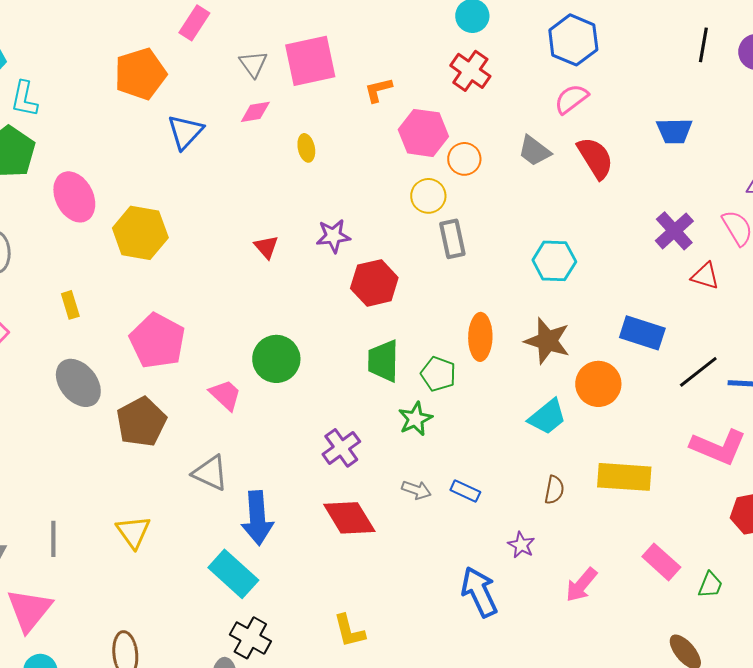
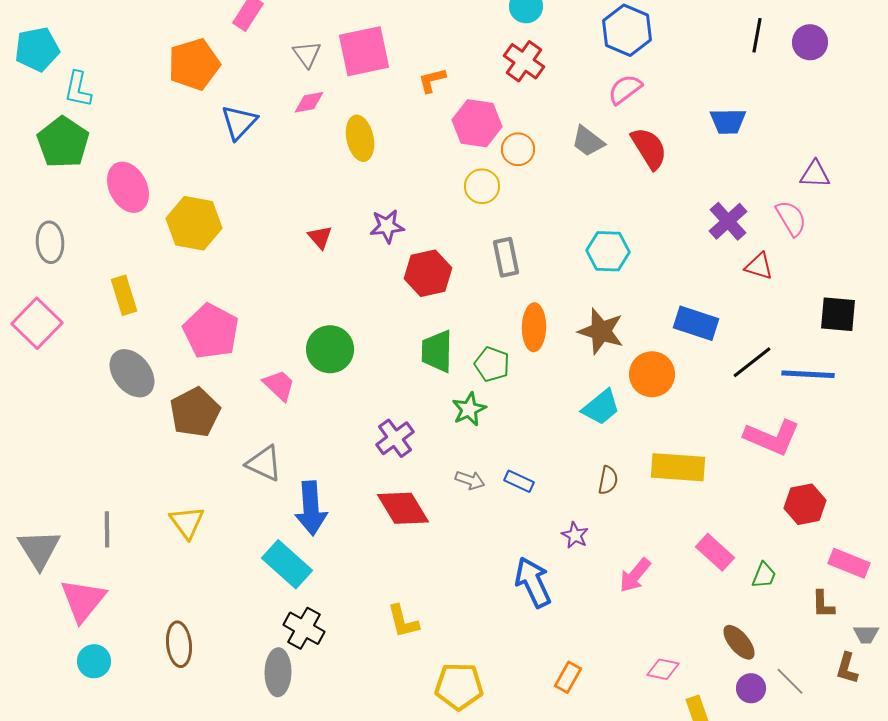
yellow ellipse: (306, 148) -> (360, 138), size x1.6
gray rectangle: (452, 239) -> (506, 257), moved
yellow rectangle: (70, 305) -> (124, 295), size x1.4

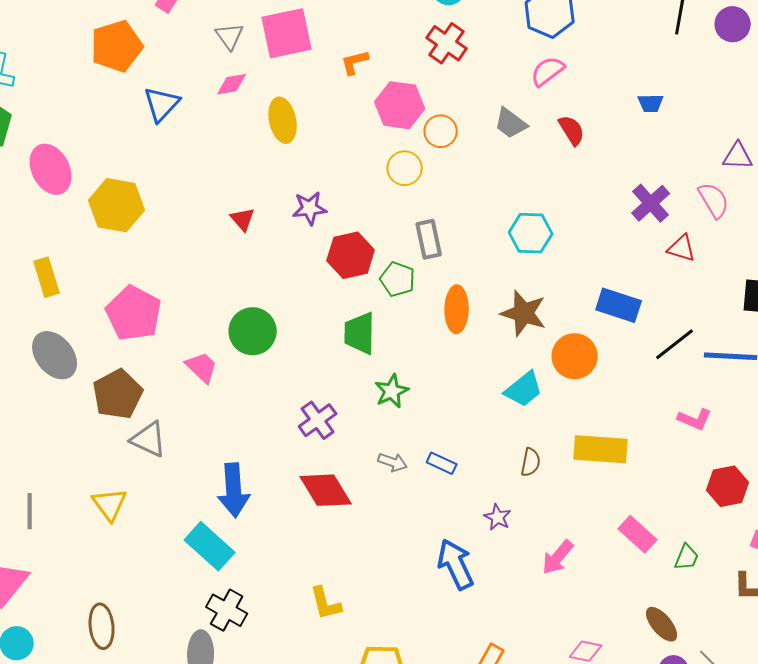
blue trapezoid: (728, 121) -> (651, 103), size x0.7
red semicircle: (649, 148) -> (572, 130), size x0.7
green pentagon: (492, 364) -> (398, 279), moved
pink L-shape: (772, 437) -> (695, 419), size x0.6
gray triangle: (264, 463) -> (149, 439), moved

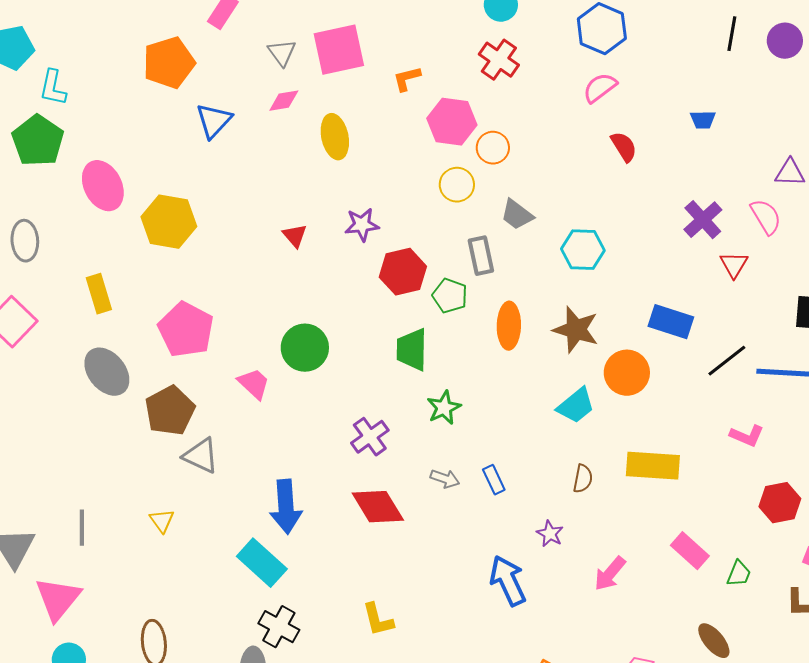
gray trapezoid: (511, 123) -> (517, 215), moved
red triangle: (682, 248) -> (734, 265), turned 44
blue rectangle: (442, 463) -> (494, 480), turned 40
yellow triangle: (110, 504) -> (162, 521), size x0.7

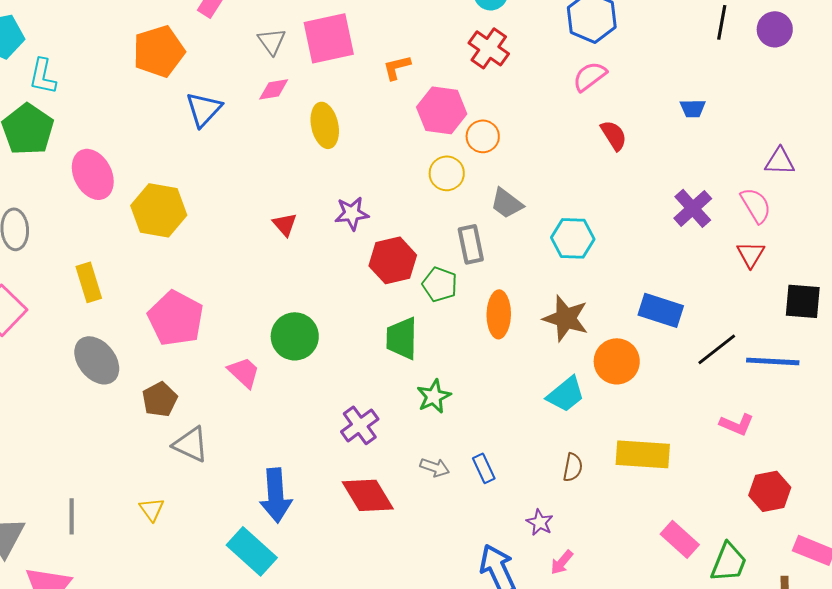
red triangle: (734, 265) -> (751, 254), moved
brown pentagon: (170, 411) -> (160, 399), size x0.7
pink arrow: (610, 574) -> (562, 562), moved, size x0.7
green trapezoid: (739, 574) -> (729, 562), size x1.5

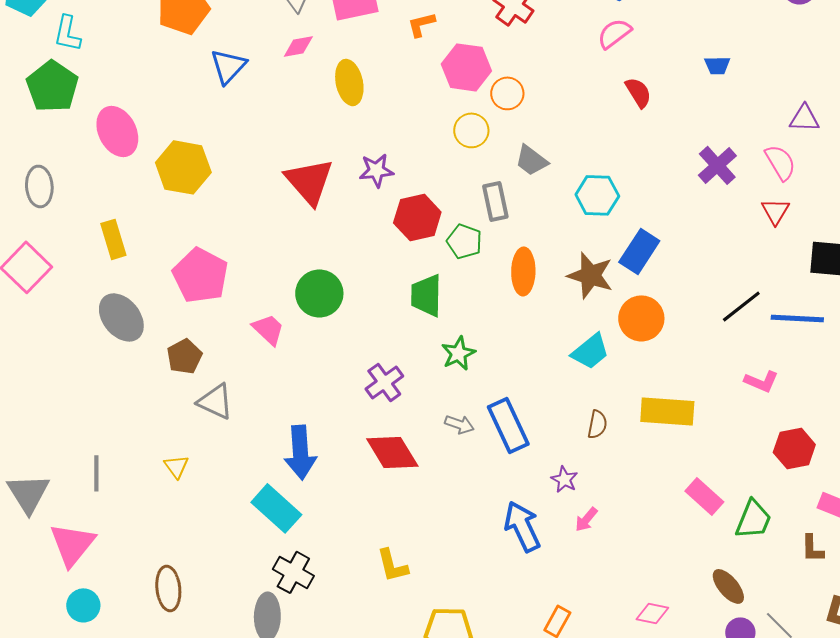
red triangle: (285, 224) -> (309, 181), size x2.0
blue rectangle: (661, 310) -> (639, 251), moved, turned -75
blue rectangle: (484, 468) -> (508, 425), size x1.8

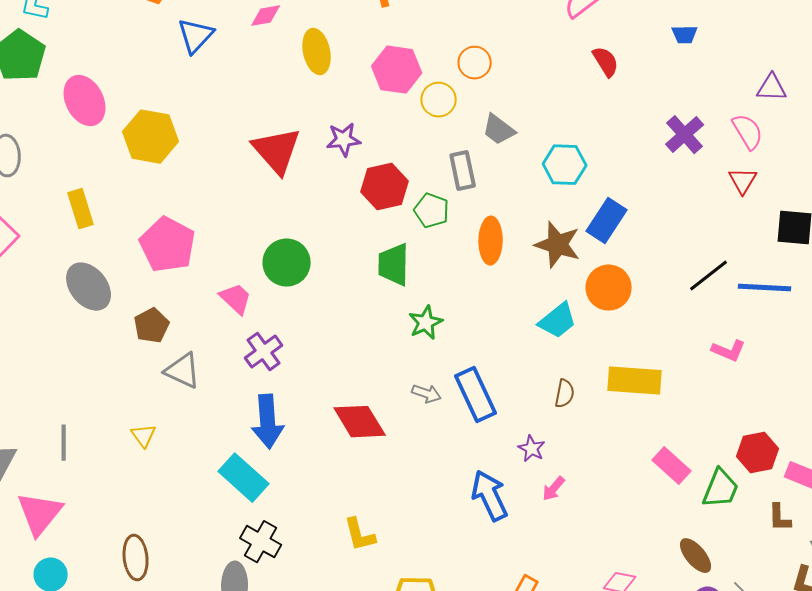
pink hexagon: (466, 67) -> (397, 70), moved
purple cross: (384, 382) -> (264, 352), moved
red hexagon: (794, 448) -> (758, 453), moved

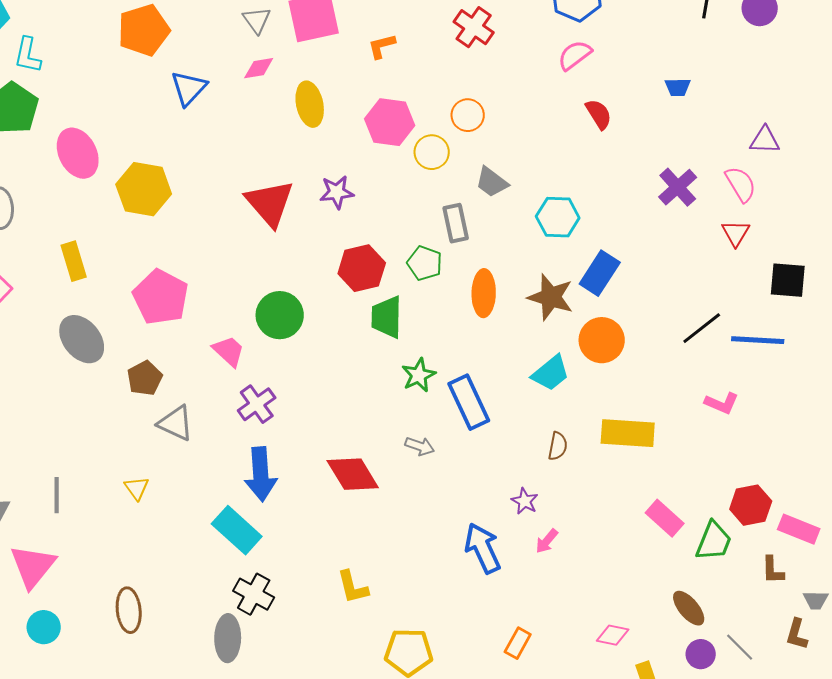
red hexagon: (385, 187) -> (362, 268), moved
blue rectangle: (476, 395) -> (469, 402), moved

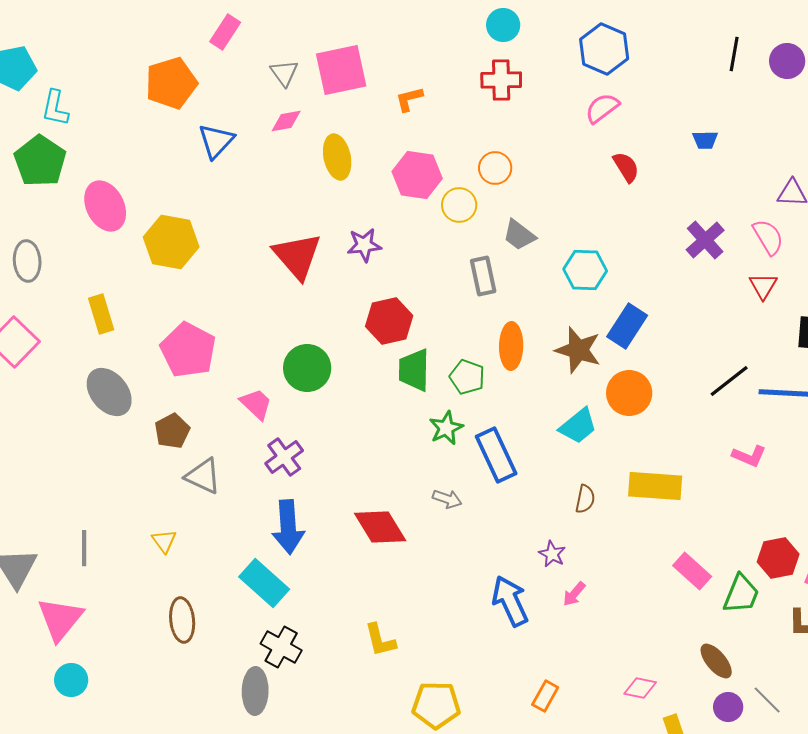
red cross: (474, 27) -> (501, 80), turned -36
green pentagon: (425, 263) -> (467, 377), moved
brown ellipse: (129, 610) -> (182, 620), moved

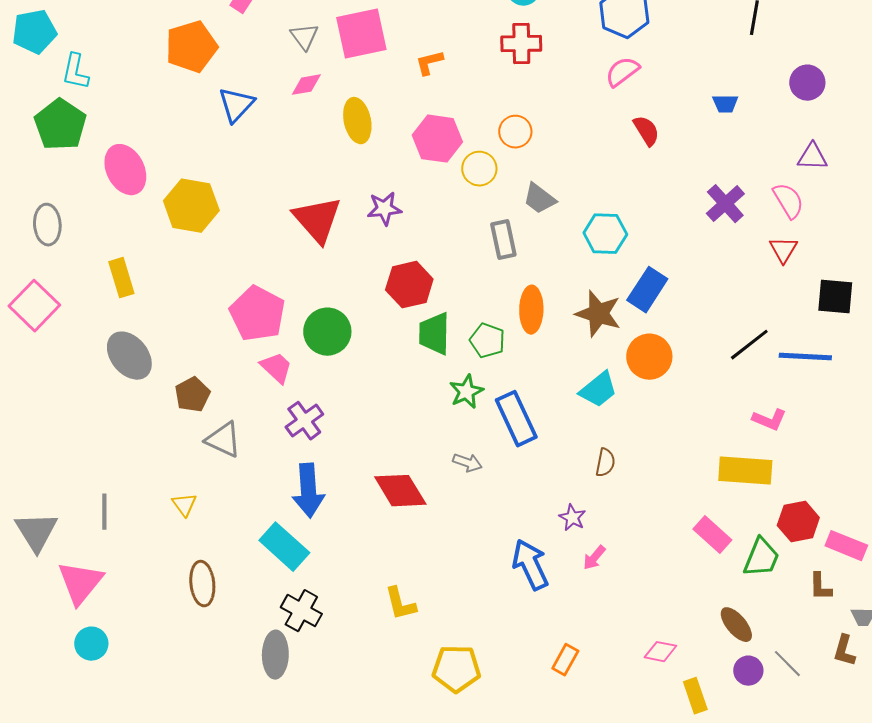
purple circle: (787, 61) -> (807, 83), moved
pink pentagon: (188, 350) -> (257, 314), moved
yellow rectangle: (655, 486) -> (745, 471), moved

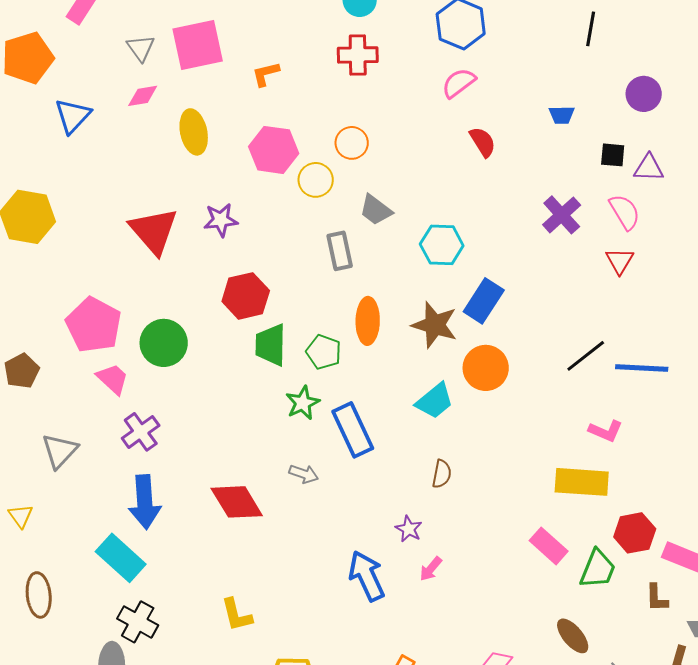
black square: (835, 297) -> (613, 155), moved, size x0.7
brown pentagon: (192, 395) -> (22, 371), moved
gray triangle: (223, 440) -> (60, 451), turned 48

